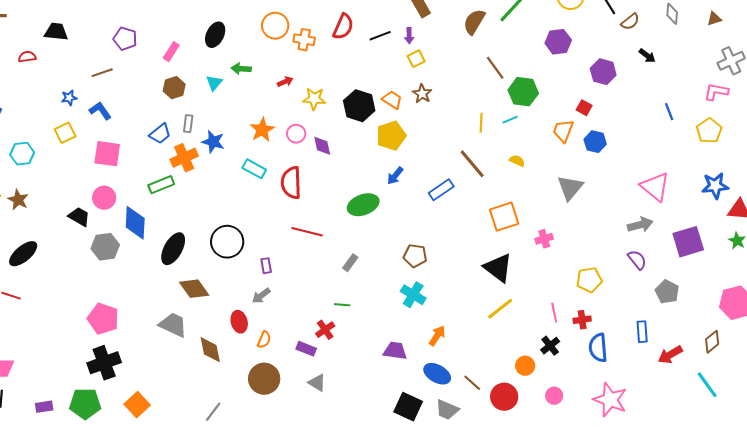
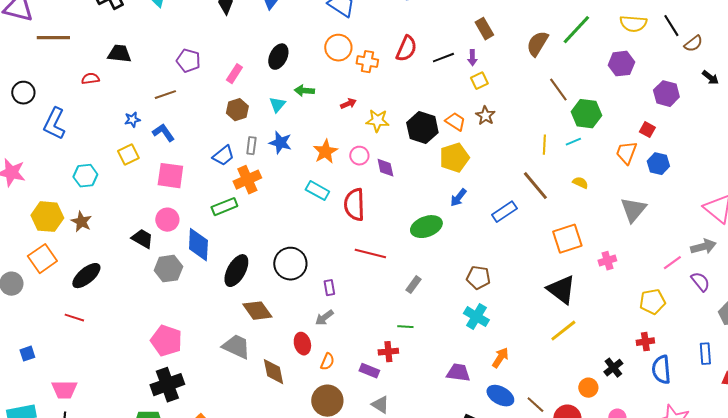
blue star: (213, 142) -> (280, 143), moved
pink line: (554, 313) -> (672, 263), moved, turned 66
red cross: (325, 330) -> (388, 352), turned 30

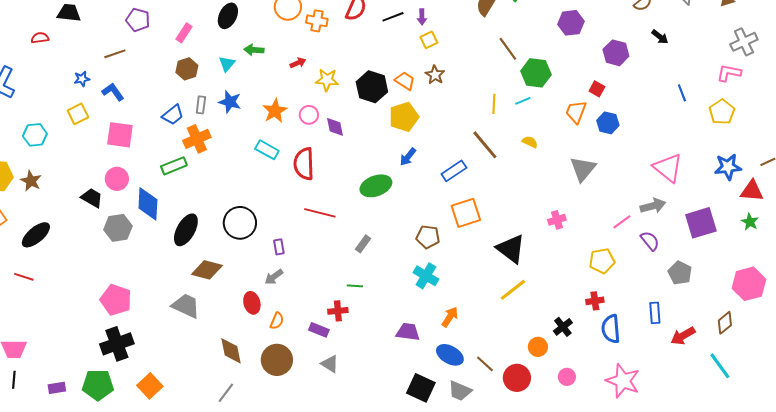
orange square: (567, 239) -> (466, 213), moved
brown diamond: (257, 311) -> (207, 270), turned -40
brown diamond: (273, 372) -> (231, 351), moved

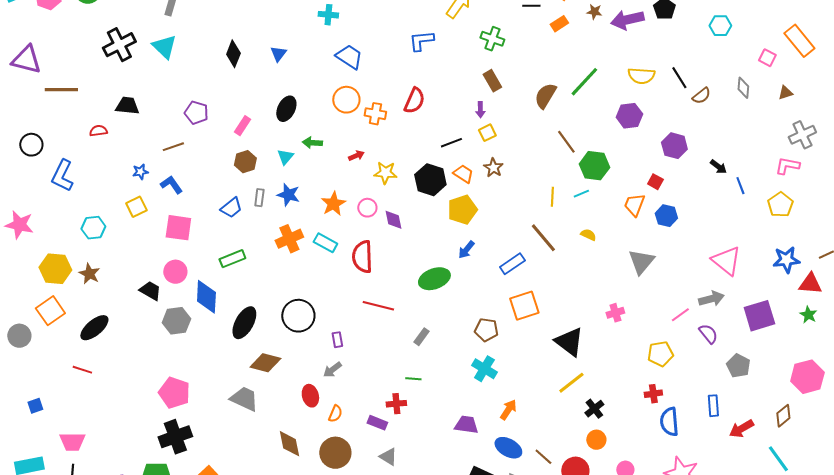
black line: (393, 17) -> (451, 143), moved
black arrow: (660, 37) -> (718, 167), moved
orange cross: (197, 139) -> (289, 239), moved
black cross: (563, 327) -> (594, 409), moved

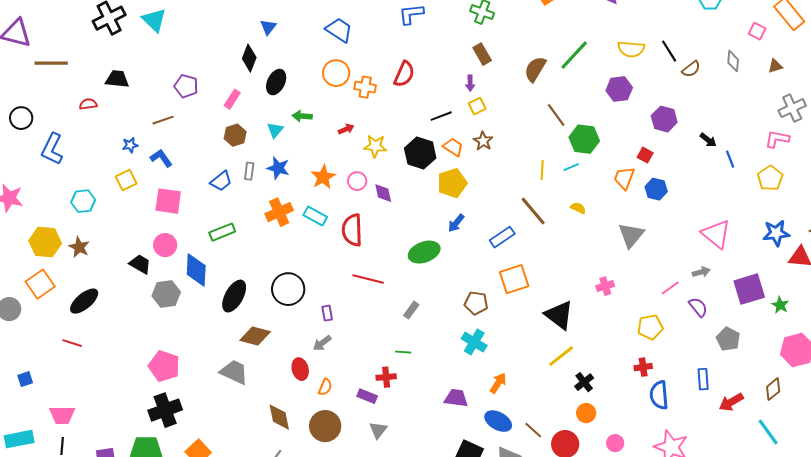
black diamond: (233, 54) -> (249, 58), moved
gray arrow: (711, 299) -> (701, 272), size x0.7
green star: (808, 315) -> (780, 305), moved
gray triangle: (388, 457) -> (378, 430), turned 36

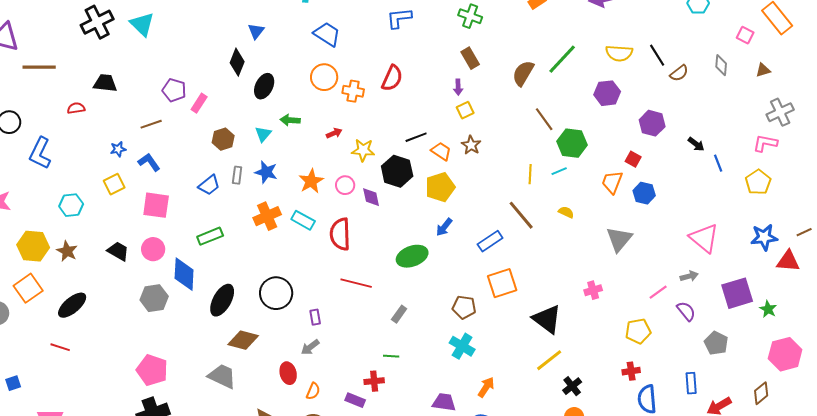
pink rectangle: (232, 99) -> (199, 103), moved
black line: (441, 116) -> (416, 137), moved
black hexagon: (420, 153) -> (397, 171), moved
black trapezoid: (140, 264) -> (118, 251), moved

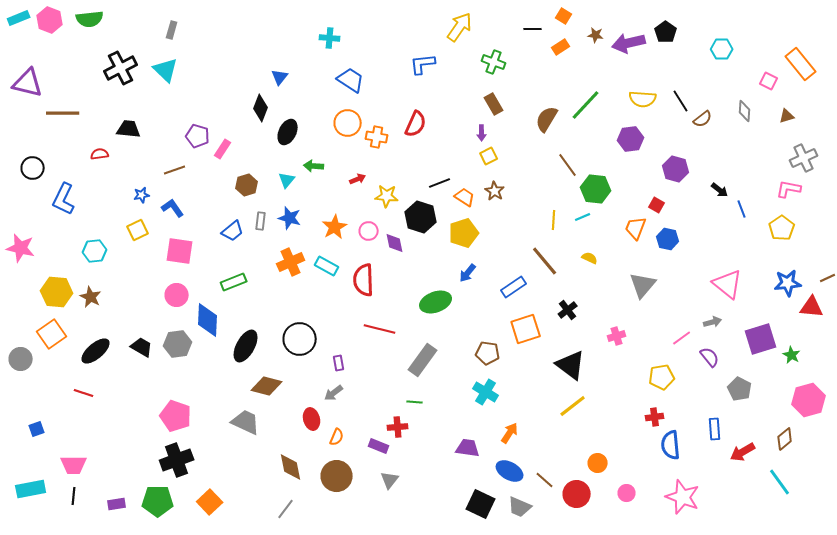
black trapezoid: (118, 251) -> (142, 347), moved
gray rectangle: (399, 314) -> (423, 360), size x1.8
black cross: (572, 386) -> (568, 310), moved

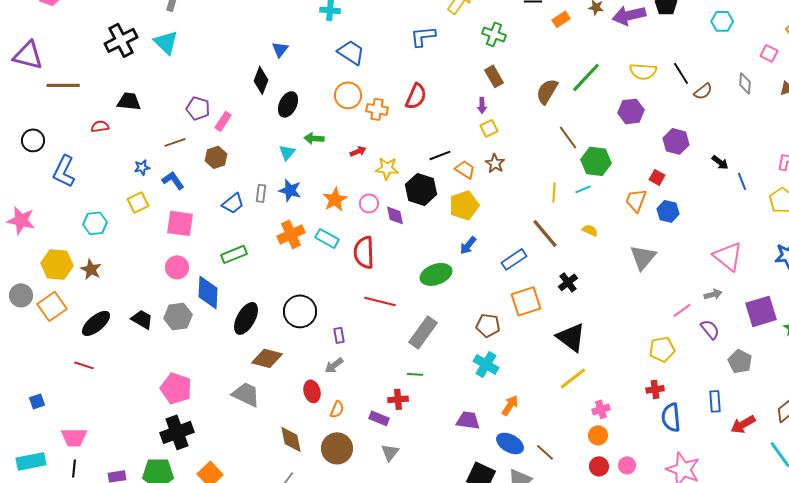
brown hexagon: (247, 185) -> (216, 157), moved
pink cross: (617, 336) -> (601, 409), moved
gray circle: (21, 359) -> (21, 295), moved
red circle: (577, 494) -> (599, 466), moved, size x0.7

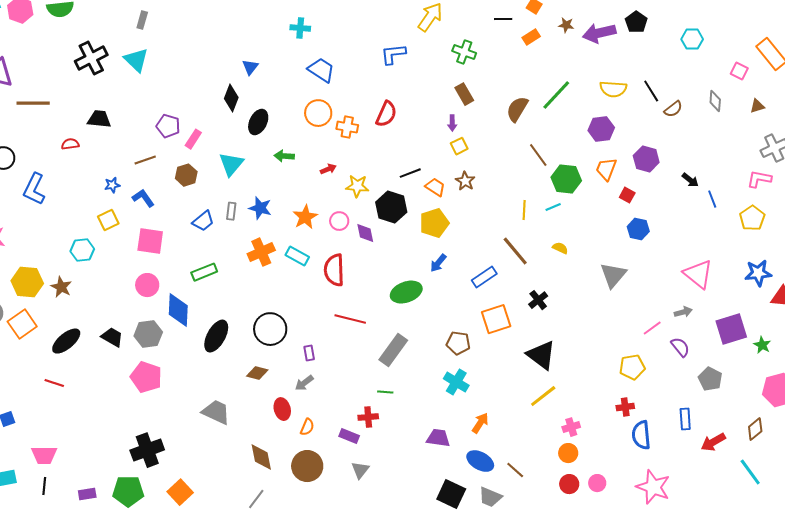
cyan triangle: (287, 152) -> (231, 164), moved, size x1.5
orange trapezoid: (636, 200) -> (606, 169), moved
cyan hexagon: (95, 223) -> (82, 250), moved
brown diamond: (267, 358) -> (257, 373), moved, size x0.7
pink pentagon: (176, 388) -> (146, 377), moved

